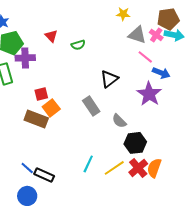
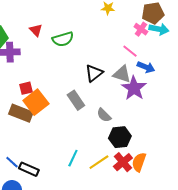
gray triangle: (137, 35) -> (122, 74), moved
green semicircle: (78, 45) -> (63, 39), size x1.5
orange square: (51, 108) -> (36, 102), size x1.4

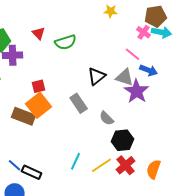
red square: (26, 88) -> (39, 86), moved
orange semicircle: (139, 162) -> (154, 169), moved

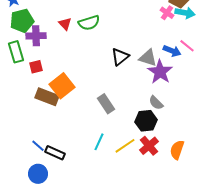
red triangle: (39, 33) -> (65, 24), moved
pink line: (133, 54) -> (187, 46), moved
red square: (39, 86) -> (36, 67), moved
gray rectangle: (79, 103) -> (106, 104), moved
gray semicircle: (107, 118) -> (156, 103), moved

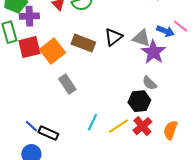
red square: (36, 67) -> (29, 47), size x1.6
orange square: (62, 86) -> (52, 51), moved
brown rectangle: (47, 97) -> (83, 43), moved
gray rectangle: (106, 104) -> (67, 84), moved

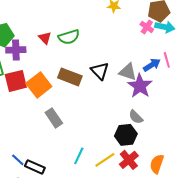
pink line: (180, 26) -> (167, 60), turned 35
blue arrow: (165, 31) -> (152, 65), turned -54
black triangle: (113, 37) -> (100, 71), turned -36

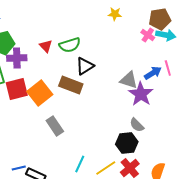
black triangle: (100, 71) -> (85, 66), moved, turned 42
blue line: (18, 160) -> (19, 168), turned -56

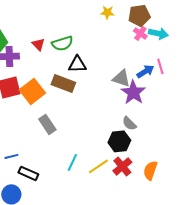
brown pentagon: (160, 19) -> (139, 15), moved
black triangle: (85, 66) -> (77, 64), turned 30
blue line: (19, 168) -> (11, 156), moved

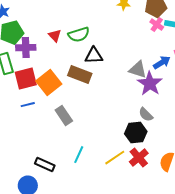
blue line: (11, 156) -> (28, 105), moved
cyan line: (72, 162) -> (79, 155), moved

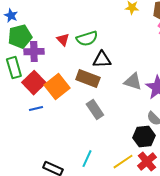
gray triangle: (138, 70) -> (133, 82), moved
red square: (26, 79) -> (34, 83), turned -30
gray rectangle: (64, 116) -> (95, 110), moved

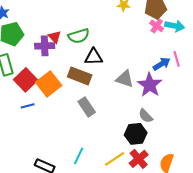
purple cross: (34, 52) -> (45, 46), moved

